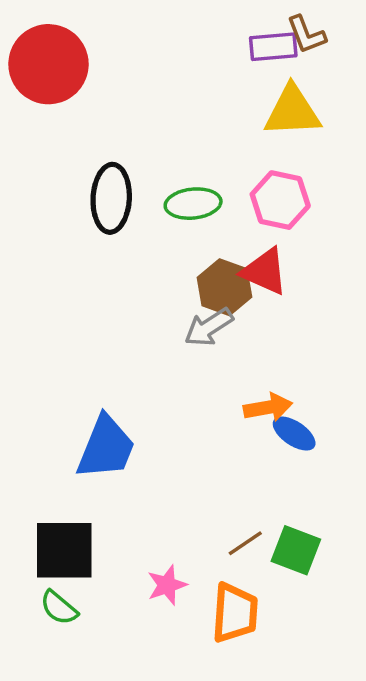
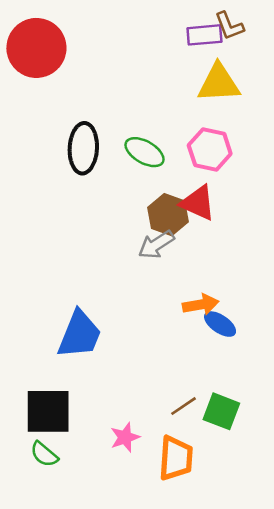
green ellipse: (193, 204) -> (145, 152), turned 36

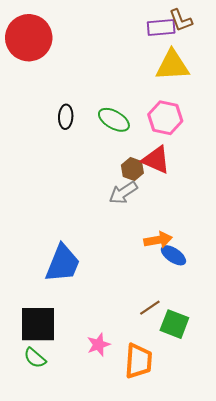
black ellipse: (83, 148) -> (66, 117), size x0.6
brown hexagon: (168, 215) -> (132, 169), size x0.7
brown line: (184, 406) -> (150, 308), moved

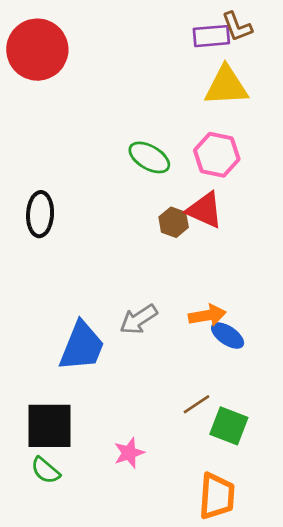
black ellipse: (66, 117) -> (40, 214), moved, size x1.4
gray arrow: (123, 193) -> (139, 319), moved
orange trapezoid: (139, 361) -> (217, 496), moved

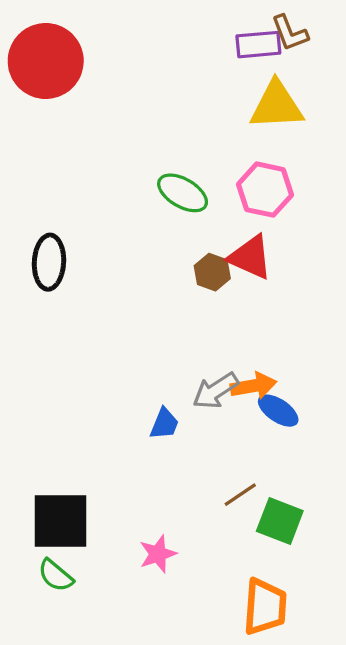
gray arrow: (139, 319) -> (216, 391), moved
blue trapezoid: (82, 346) -> (164, 424), moved, size x0.5

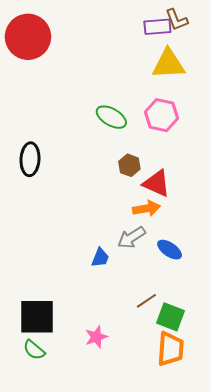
red triangle: (250, 257) -> (156, 183), moved
orange arrow: (253, 386) -> (146, 208), moved
orange trapezoid: (265, 607) -> (171, 349), moved

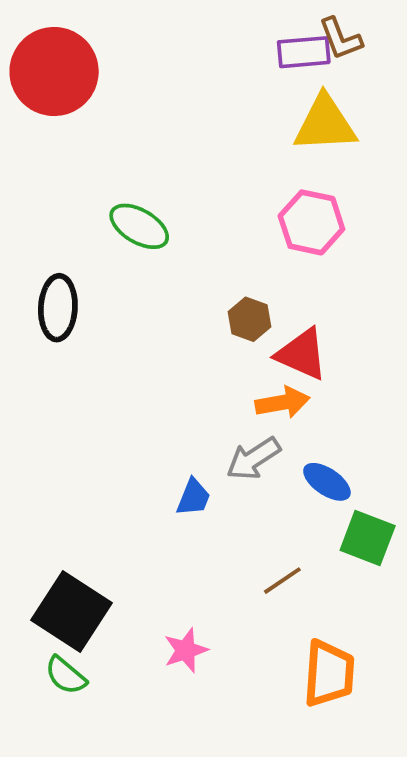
green ellipse: (111, 117) -> (139, 226), moved
black square: (37, 317) -> (71, 612), turned 33
green square: (171, 317) -> (368, 538), moved

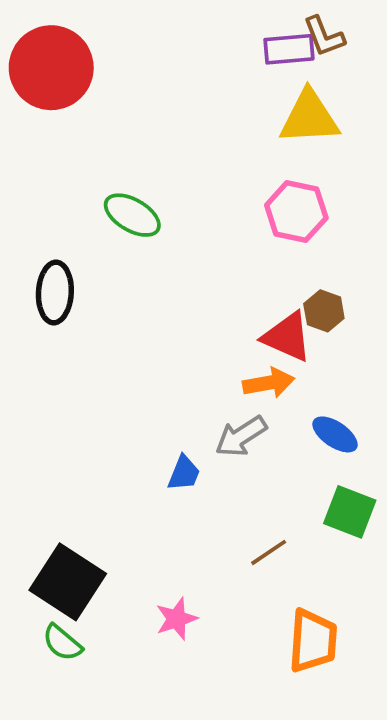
brown hexagon: (250, 319) -> (324, 311), moved
blue ellipse: (327, 482) -> (335, 434), moved

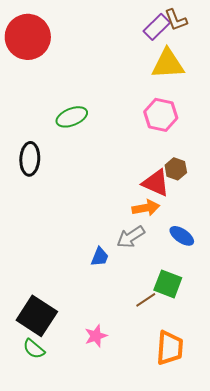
purple rectangle: (289, 49) -> (157, 27), turned -40
green ellipse: (132, 215) -> (72, 117), turned -52
green square: (350, 512) -> (168, 284), moved

